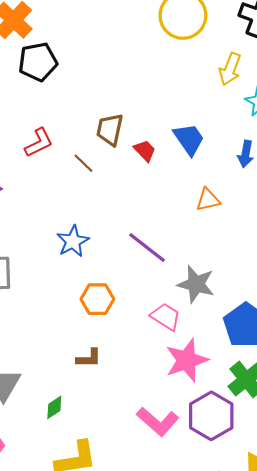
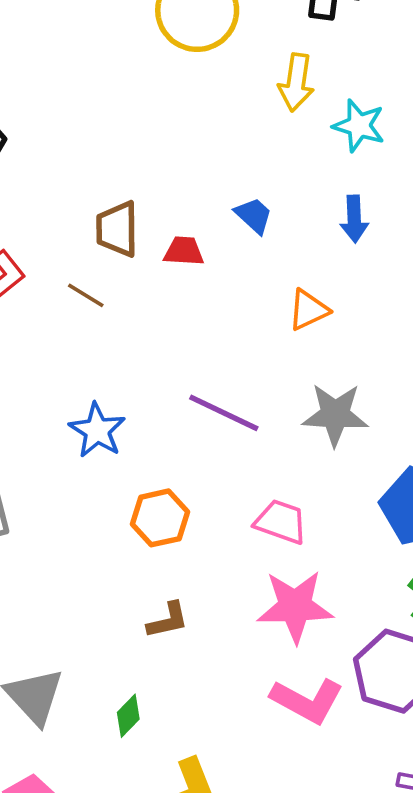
blue trapezoid: (189, 139) -> (254, 215), size x0.7
red trapezoid: (145, 151) -> (184, 251), turned -30
gray star: (196, 284) -> (335, 415), moved
pink star: (187, 360) -> (295, 606), moved, turned 30

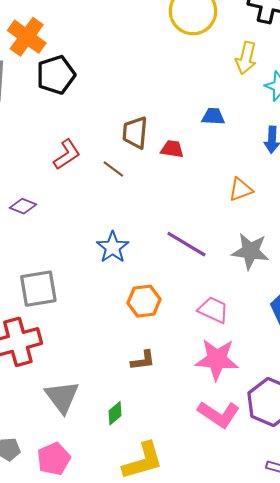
blue trapezoid: (254, 215) -> (213, 116), moved, turned -45

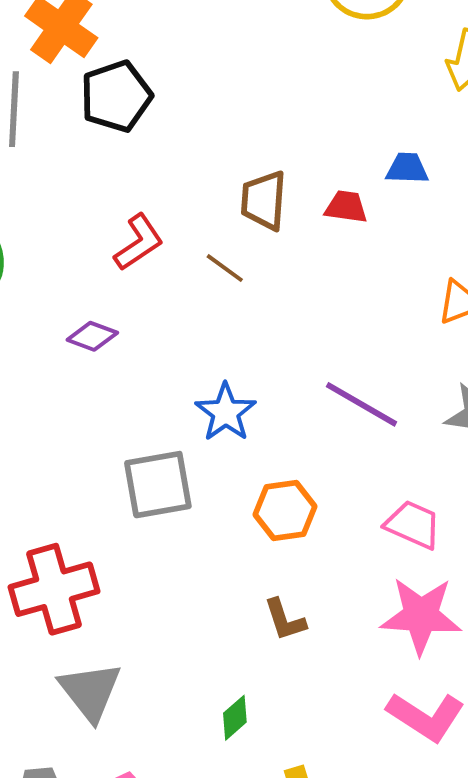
red trapezoid: (172, 149) -> (346, 207), moved
purple diamond: (23, 206) -> (92, 336), moved
gray square: (38, 289) -> (158, 485), moved
brown L-shape: (143, 360) -> (285, 620), turned 80
gray triangle: (62, 397) -> (90, 691), moved

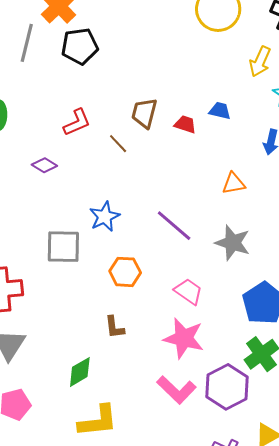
green diamond: (235, 718) -> (80, 372), size x1.4

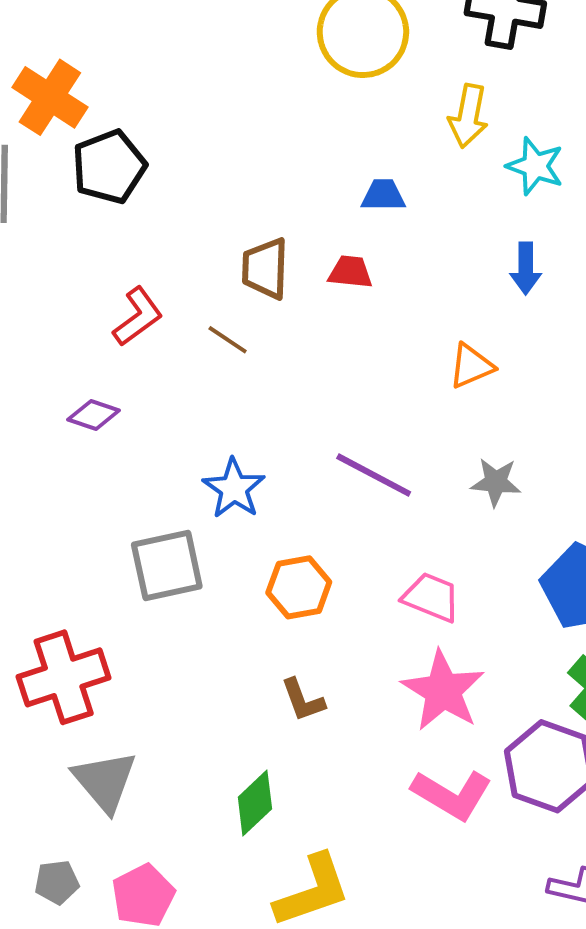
blue trapezoid: (220, 111) -> (383, 195), moved
gray star: (233, 243) -> (496, 482), size x0.7
pink star: (184, 338) -> (443, 691), turned 30

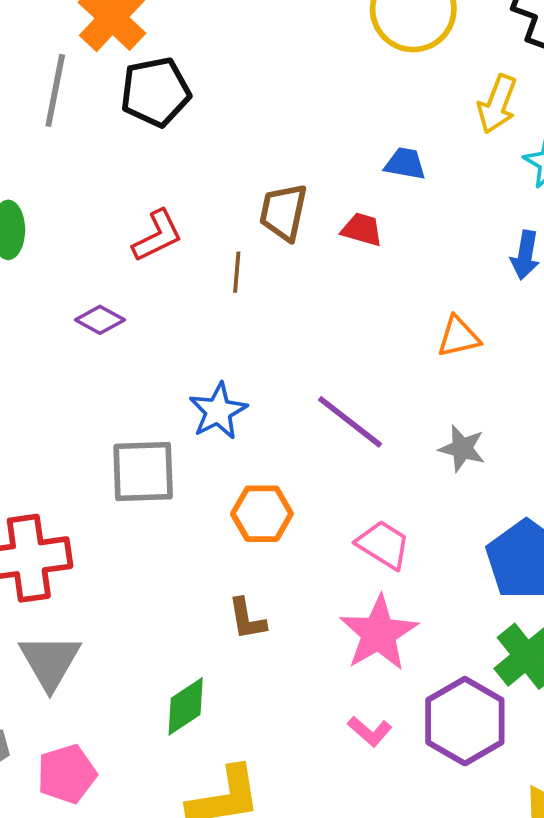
brown line: (228, 340) -> (237, 272), turned 51
pink L-shape: (452, 795) -> (370, 731), size x0.6

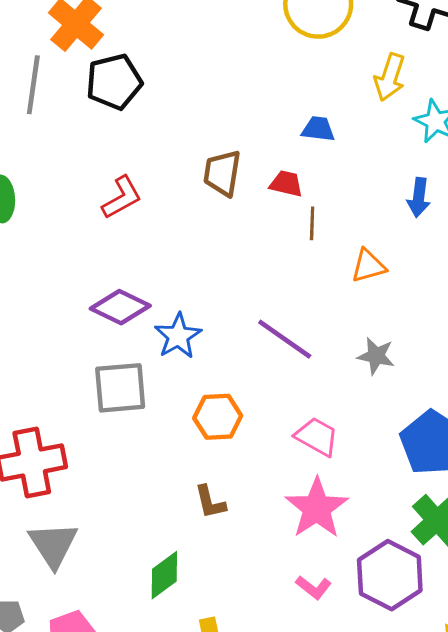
brown line: (237, 272) -> (312, 223), moved
purple diamond: (100, 320) -> (120, 307), moved, size x1.5

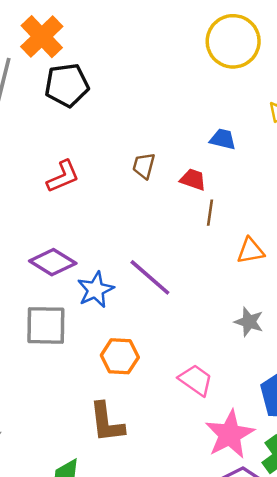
brown trapezoid: (222, 173) -> (144, 166), size x0.7
purple line: (285, 339) -> (150, 277), moved
brown L-shape: (210, 502) -> (107, 422), size x1.5
pink star: (317, 508) -> (230, 434), moved

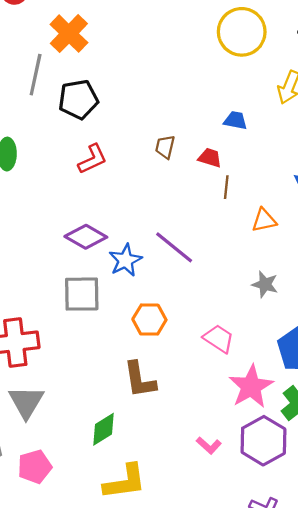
black pentagon: (67, 85) -> (78, 99), moved

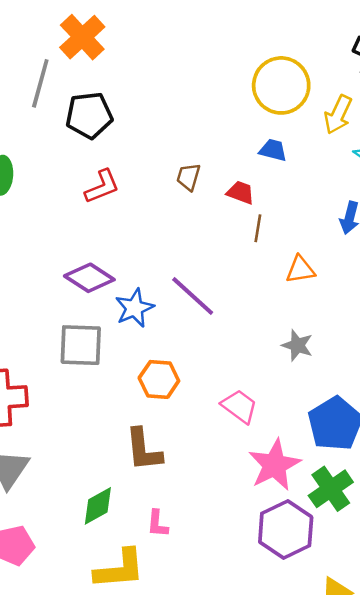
yellow circle: (242, 32) -> (281, 85), moved
pink L-shape: (209, 445) -> (157, 524), moved, turned 50

